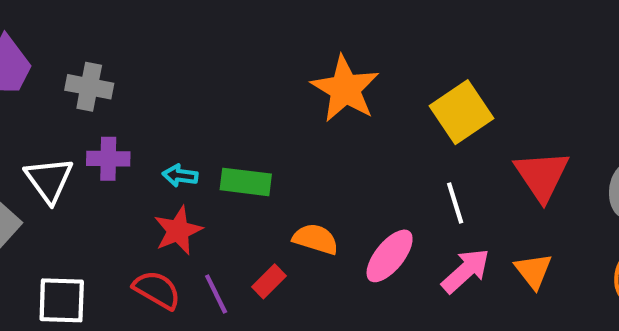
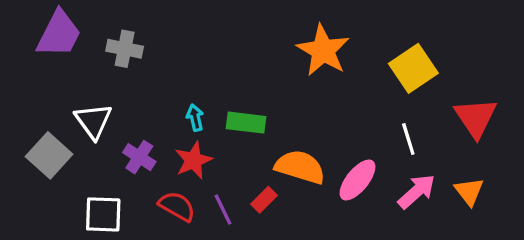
purple cross: (108, 159) -> (139, 157), moved, turned 32
cyan arrow: (180, 176) -> (195, 118), turned 70
orange semicircle: (316, 239) -> (300, 167), size x1.4

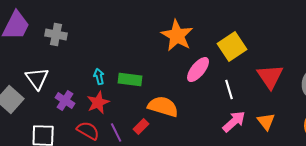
pink ellipse: (357, 180) -> (198, 70), moved

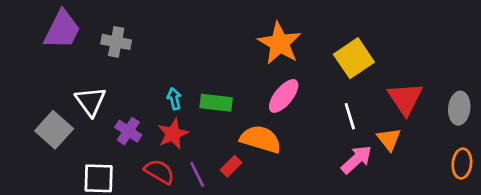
pink ellipse: (198, 70) -> (284, 96), moved
orange triangle: (266, 122) -> (389, 139), moved

